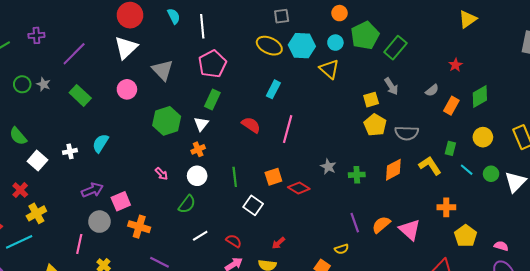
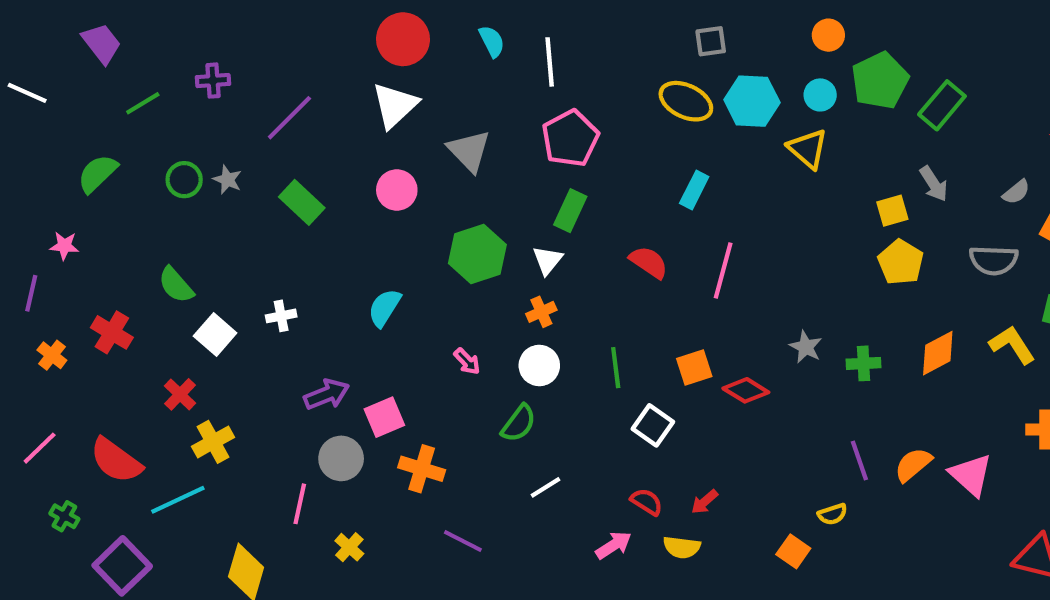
gray semicircle: (407, 133) -> (994, 260), moved
cyan semicircle: (101, 143) -> (384, 308), moved
red semicircle: (234, 241) -> (647, 502), moved

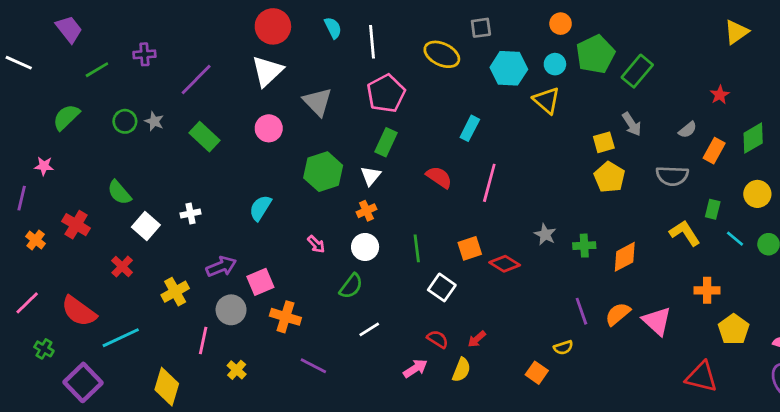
yellow ellipse: (686, 101) -> (442, 54), moved
orange diamond: (938, 353) -> (625, 257), moved
yellow cross: (213, 442) -> (175, 292), moved
yellow semicircle: (682, 547) -> (461, 370), turned -75

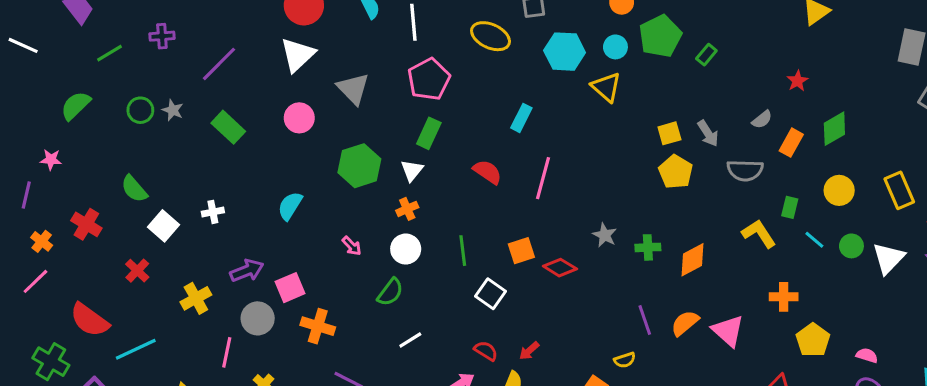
green rectangle: (637, 71) -> (706, 55), size x0.6
gray arrow: (632, 124) -> (708, 133), moved
pink line: (27, 303) -> (35, 281), moved
green cross: (44, 349) -> (51, 362), size x1.6

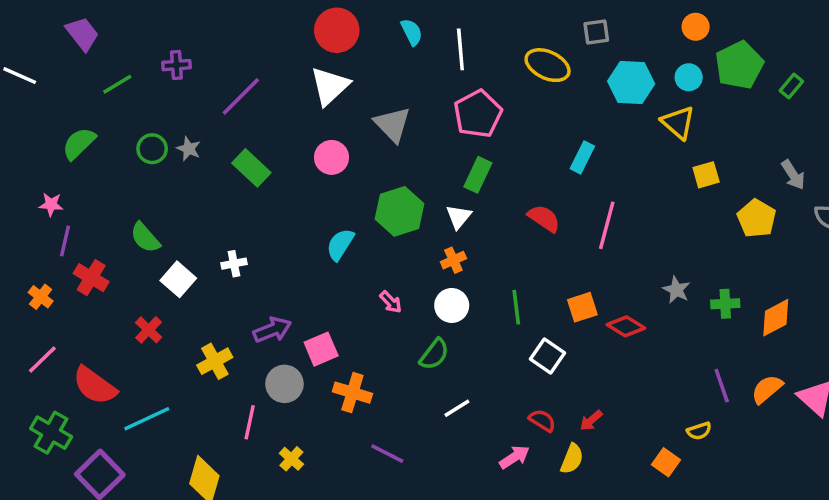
yellow square: (669, 133) -> (706, 175), moved
purple line: (26, 195) -> (65, 241), moved
cyan semicircle: (290, 206) -> (340, 245), moved
pink line: (35, 281) -> (42, 359), moved

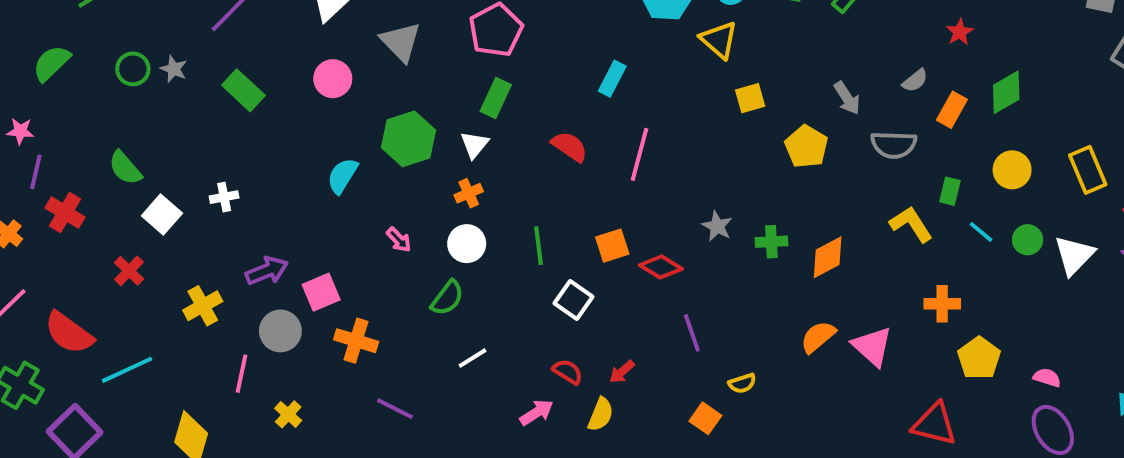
purple line: (722, 386) -> (692, 333), moved

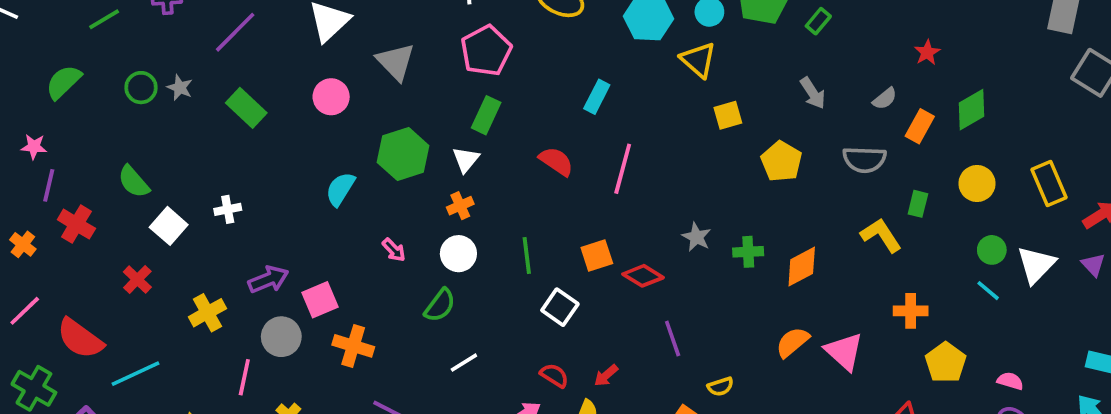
gray arrow: (847, 98) -> (813, 93), moved
cyan line: (981, 232) -> (988, 291), moved

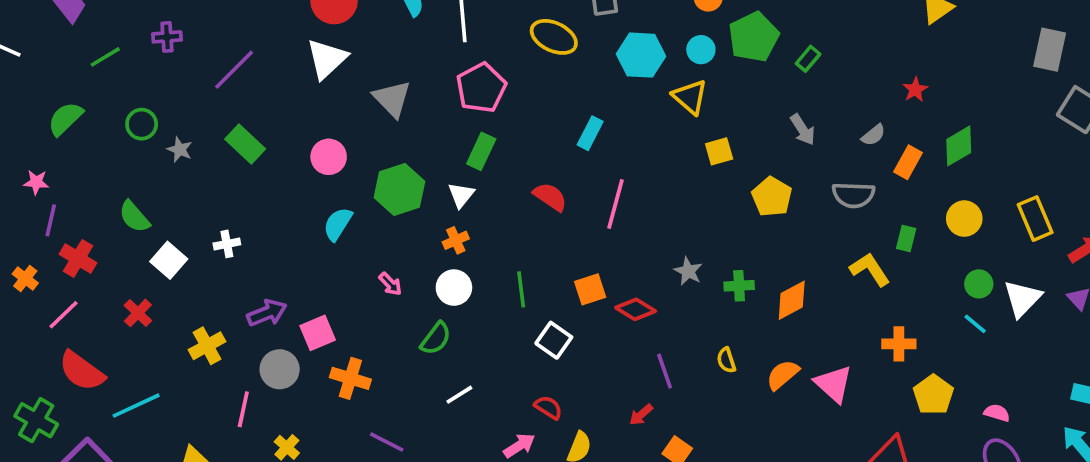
gray star: (180, 88) -> (180, 150), moved
pink circle: (331, 97) -> (329, 157), moved
pink line: (25, 311) -> (63, 315), moved
red arrow: (606, 375) -> (641, 415), moved
yellow semicircle: (720, 387) -> (726, 360), moved, turned 90

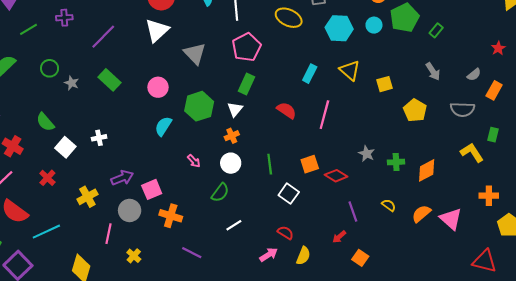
yellow triangle: (690, 97) -> (350, 70), moved
yellow semicircle: (726, 360) -> (389, 205), turned 144

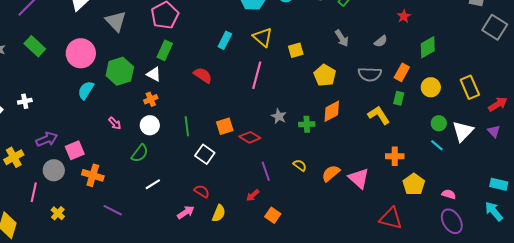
pink circle: (158, 87) -> (81, 53), size x1.5
orange rectangle: (494, 90) -> (402, 72), moved
white triangle: (235, 109) -> (154, 74), turned -42
pink line: (324, 115) -> (257, 75), moved
orange diamond: (427, 170) -> (332, 111), moved

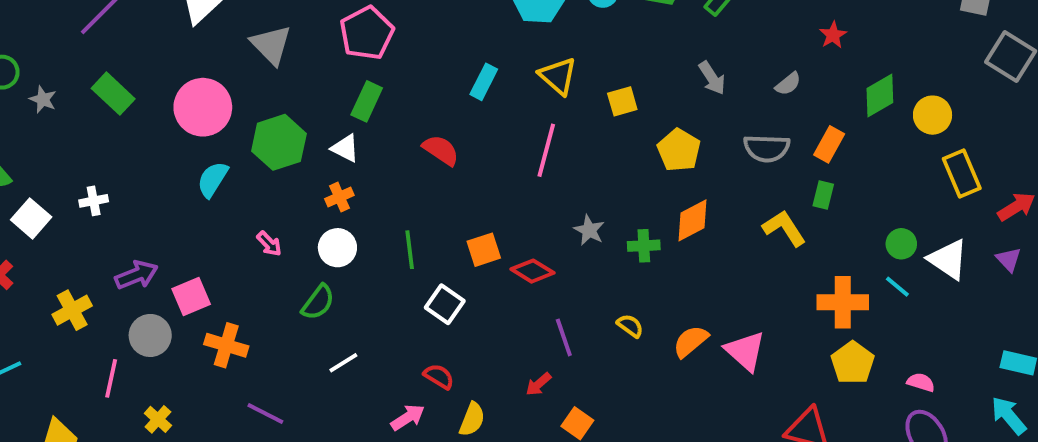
yellow circle: (431, 87) -> (933, 115), moved
white triangle: (463, 131) -> (948, 259), turned -40
orange cross: (395, 156) -> (843, 302), moved, size x1.4

